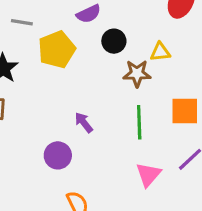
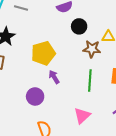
yellow pentagon: (57, 49) -> (43, 53), moved
pink triangle: (148, 175) -> (82, 116), moved

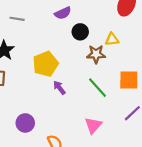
green line: (90, 81) -> (97, 88), turned -40
purple circle: (35, 96) -> (25, 123), moved

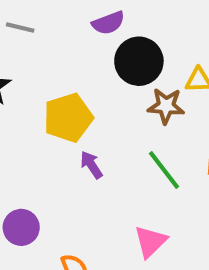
black circle: (80, 32) -> (139, 61), size x1.5

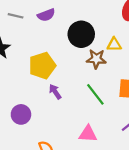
purple semicircle: (108, 23) -> (46, 15), moved
purple circle: (21, 227) -> (21, 114), moved
pink triangle: (150, 242) -> (88, 134), turned 48

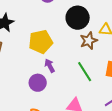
brown star: (96, 59) -> (89, 41), turned -30
purple circle: (21, 114) -> (38, 83), moved

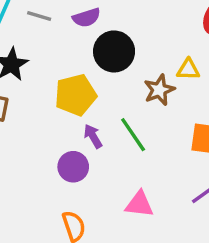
black circle: (78, 18) -> (114, 51), moved
green line: (85, 72) -> (133, 135), moved

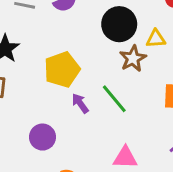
black circle: (114, 51) -> (119, 24), moved
purple circle: (73, 167) -> (43, 137), moved

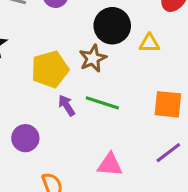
brown star: (133, 58) -> (93, 58), moved
green line: (114, 99) -> (102, 103), turned -36

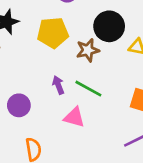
yellow pentagon: (50, 69) -> (53, 33), moved
pink triangle: (110, 165) -> (74, 117), moved

